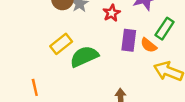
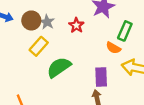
purple rectangle: (129, 40) -> (101, 77), moved
yellow rectangle: (61, 44) -> (39, 46), moved

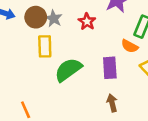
yellow rectangle: (39, 46) -> (45, 46), turned -42
purple rectangle: (101, 77) -> (110, 68), moved

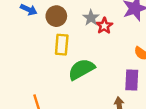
gray star: (54, 19) -> (91, 18), moved
purple rectangle: (110, 68) -> (132, 80), moved

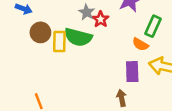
brown circle: (56, 16) -> (40, 32), moved
green semicircle: (81, 69) -> (78, 37), moved, turned -132

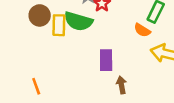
purple rectangle: (132, 72) -> (106, 60), moved

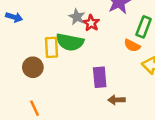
brown circle: (40, 15) -> (33, 67), moved
brown arrow: (121, 85) -> (117, 100), turned -77

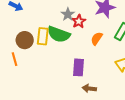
orange semicircle: (132, 46) -> (97, 38), moved, turned 88
brown circle: (33, 67) -> (25, 40), moved
orange line: (34, 108) -> (15, 59), moved

